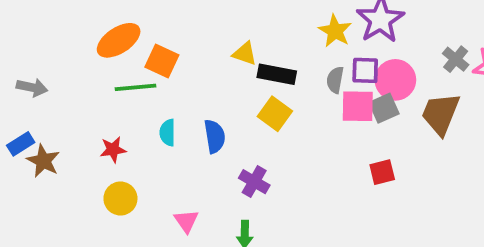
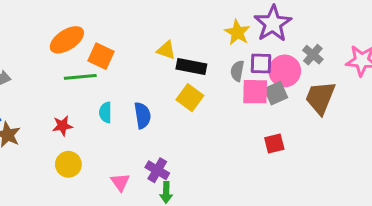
gray cross: (456, 59) -> (313, 55), moved
purple cross: (254, 182) -> (157, 170), moved

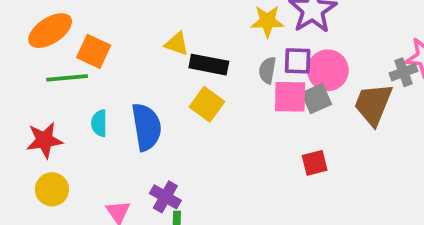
yellow star: (237, 32) -> (267, 21), turned -30
gray cross: (313, 55) -> (403, 72), moved, turned 30
blue semicircle: (142, 115) -> (146, 127), size x1.4
red star: (62, 126) -> (44, 140), size x1.4

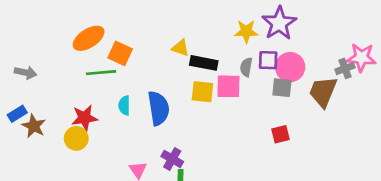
pink square: (290, 97) -> (228, 86), moved
gray square: (317, 99) -> (282, 88), turned 30
yellow square: (207, 104) -> (202, 92), turned -30
yellow circle: (52, 189) -> (76, 138), moved

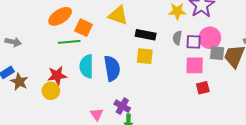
yellow triangle: (180, 48) -> (118, 15), moved, size x1.5
purple square: (268, 60) -> (194, 42), moved
pink square: (228, 86) -> (195, 65), moved
gray square: (282, 88) -> (217, 53), moved
cyan semicircle: (124, 105) -> (87, 66), size x1.6

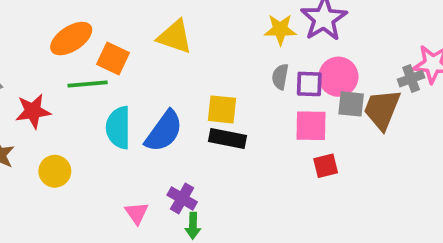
black rectangle: (146, 35) -> (227, 138), moved
blue semicircle: (112, 68) -> (164, 131), turned 45
red star: (57, 76) -> (33, 111), moved

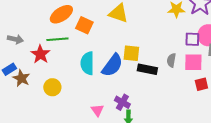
gray semicircle: (280, 77) -> (171, 60), moved
green line: (88, 84) -> (57, 39), moved
yellow square: (222, 109) -> (131, 53), moved
red star: (33, 111) -> (40, 54), turned -30

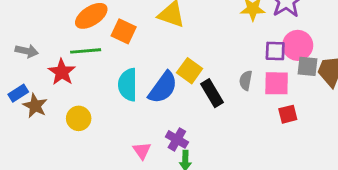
yellow square: (131, 53) -> (190, 71), turned 30
black rectangle: (147, 69) -> (212, 93), turned 48

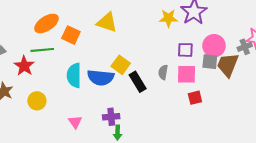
pink circle: (298, 45) -> (214, 46), moved
blue semicircle: (163, 87) -> (101, 78), turned 60
purple cross: (177, 139) -> (111, 117), turned -35
pink triangle: (142, 151) -> (75, 122), moved

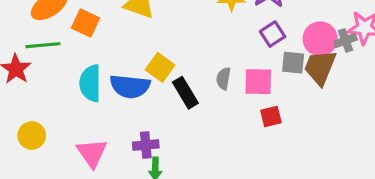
pink circle: (214, 46) -> (320, 39), moved
purple square: (185, 50) -> (273, 34), moved, turned -35
yellow circle: (37, 101) -> (32, 136), moved
pink triangle: (75, 122) -> (92, 153), size x1.5

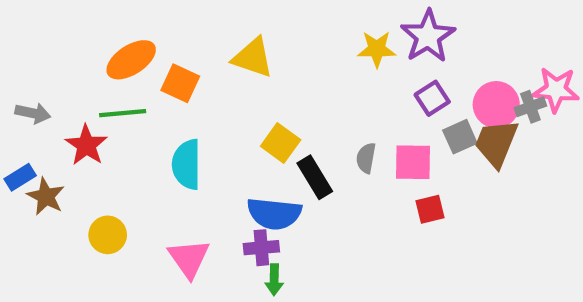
gray square: (293, 63) -> (460, 137), turned -30
blue semicircle: (130, 86) -> (274, 214), moved

